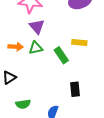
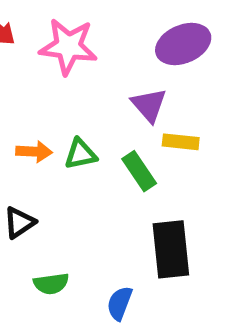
purple triangle: (37, 27) -> (149, 105), moved
black rectangle: (75, 89) -> (171, 249), size x1.6

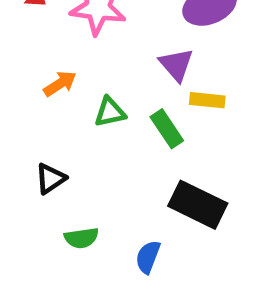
orange arrow: (34, 152) -> (60, 84), moved, turned -36
black rectangle: (171, 249) -> (198, 205), turned -58

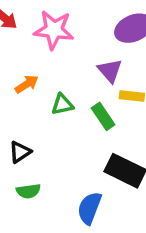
green semicircle: (81, 238) -> (28, 191), moved
blue semicircle: (148, 257) -> (89, 208), size x1.4

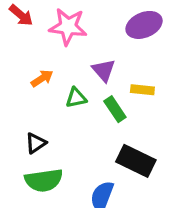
purple triangle: (110, 71) -> (104, 70), moved
green semicircle: (28, 191) -> (44, 180), size x1.6

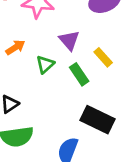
yellow rectangle: (142, 90) -> (103, 57), turned 42
green triangle: (76, 98) -> (45, 64), turned -30

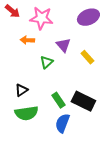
orange arrow: (15, 47) -> (27, 40), moved, turned -144
green rectangle: (79, 74) -> (58, 100), moved

